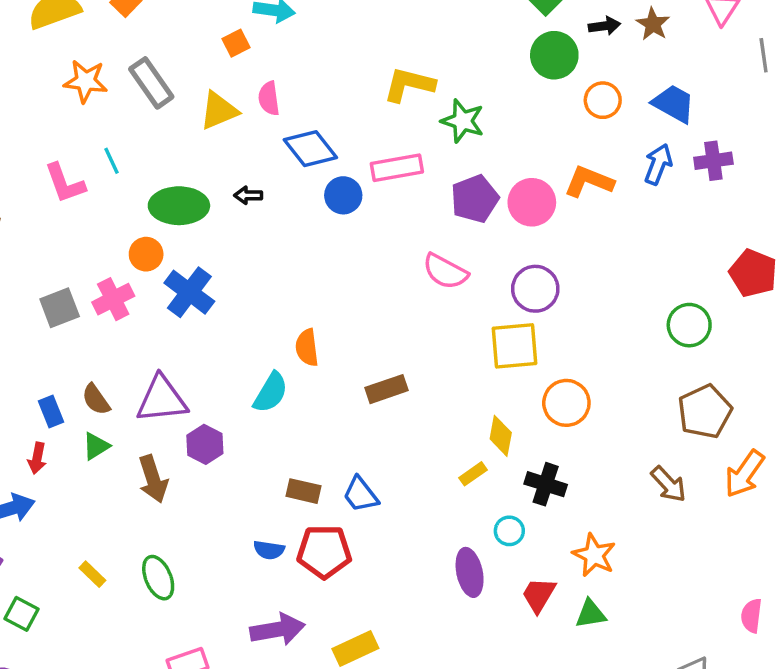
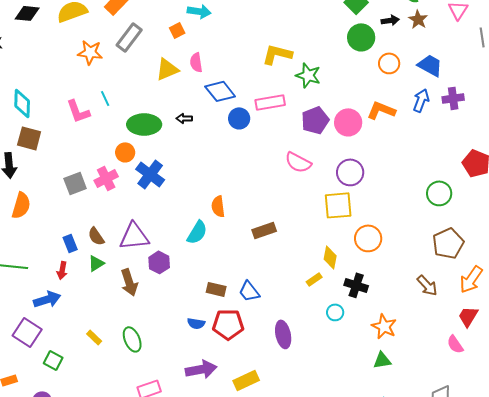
gray rectangle: (151, 83) -> (129, 37), moved, turned 72
purple ellipse: (470, 572) -> (283, 334), moved
red trapezoid: (539, 595) -> (468, 316), moved
pink semicircle: (751, 616) -> (455, 344), moved, turned -42

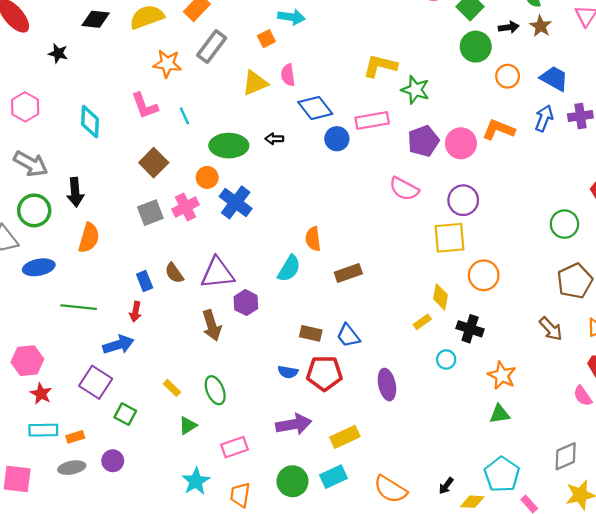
pink L-shape: (78, 111) -> (145, 106), moved
brown square: (29, 138) -> (154, 163), moved, turned 30
brown rectangle: (264, 230) -> (348, 273), moved
green triangle: (96, 263) -> (188, 425), moved

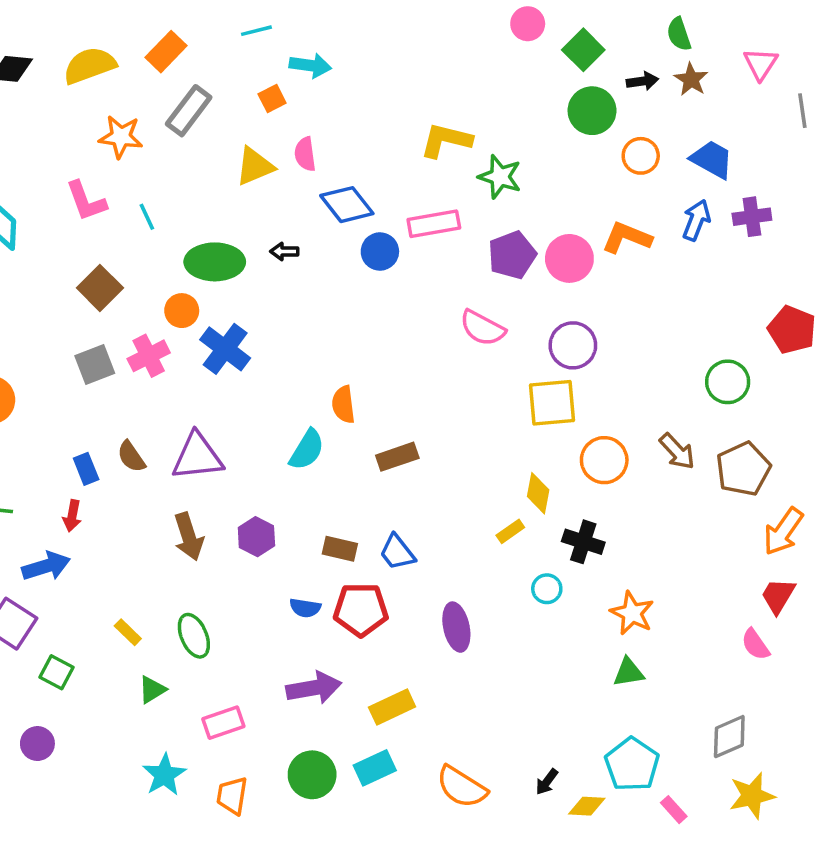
purple hexagon: (246, 303) -> (256, 537), moved
brown arrow: (551, 329) -> (677, 451), moved

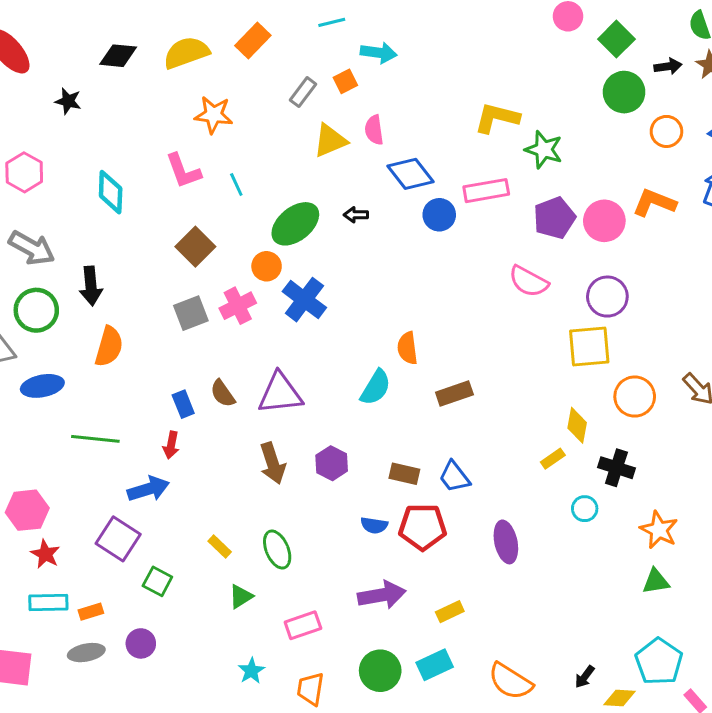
gray rectangle: (189, 111) -> (303, 92), moved, size x0.7
green ellipse: (215, 262) -> (295, 224), turned -39
yellow rectangle: (392, 707) -> (450, 612), size x0.7
cyan star: (164, 775) -> (251, 671), size x0.7

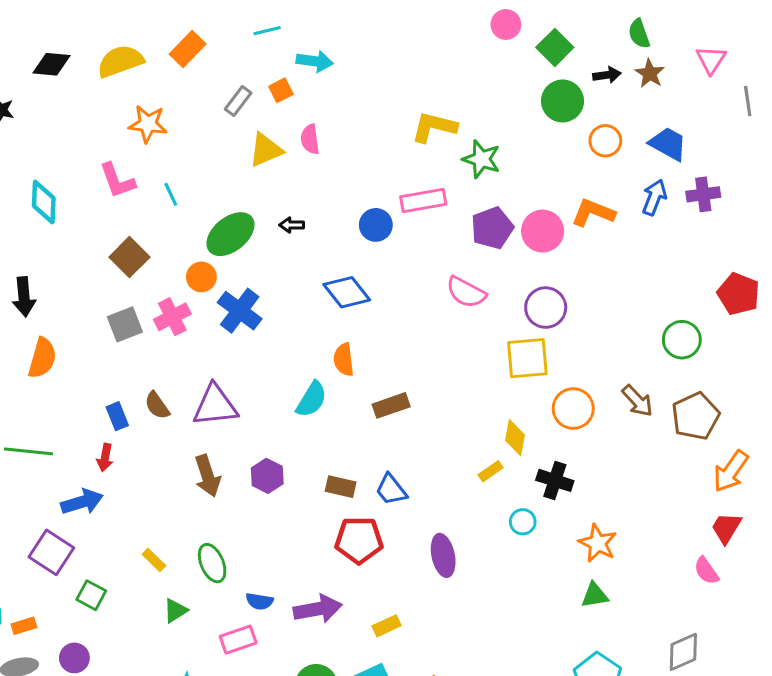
blue diamond: (410, 174) -> (347, 292), moved
blue semicircle: (374, 525) -> (260, 601), moved

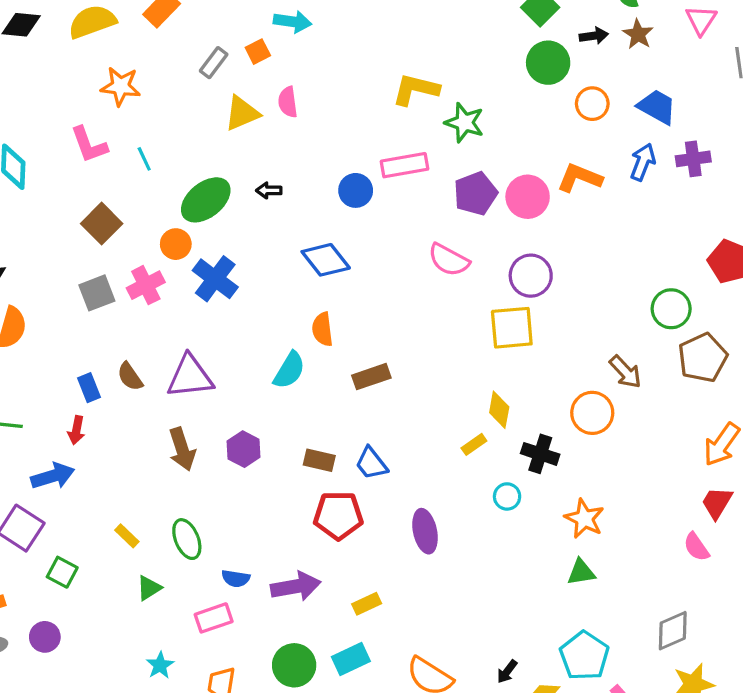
orange circle: (573, 409) -> (592, 413), moved
brown pentagon: (696, 416) -> (703, 358), moved

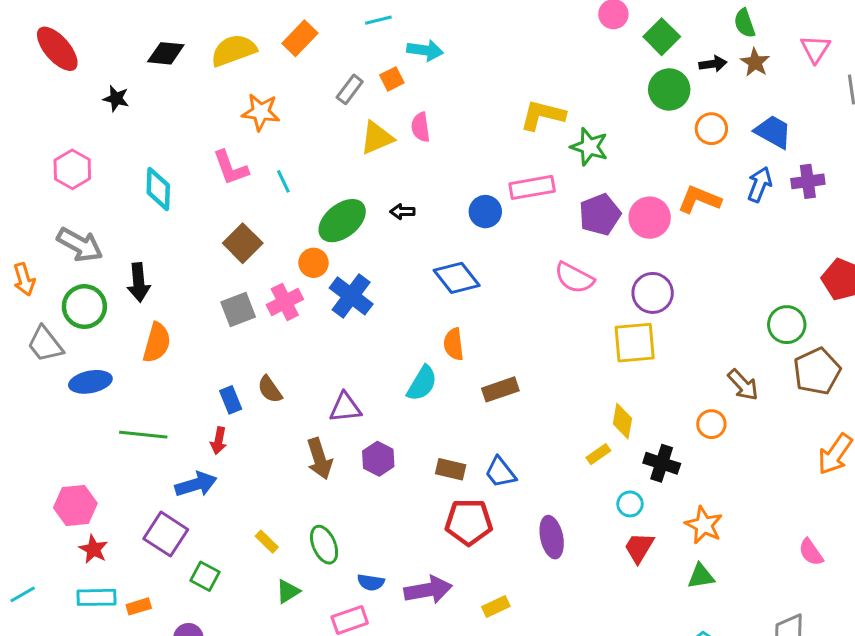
purple triangle: (190, 377) -> (345, 407), moved, size x0.7
orange circle: (592, 413) -> (711, 424), size x0.7
red trapezoid: (717, 503) -> (639, 548), moved

